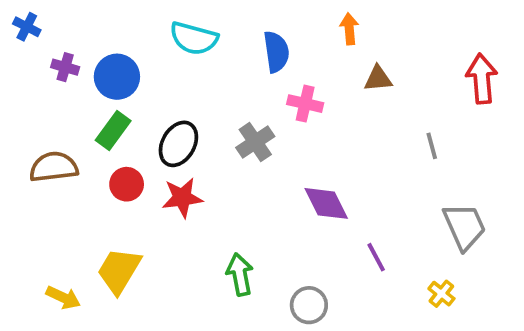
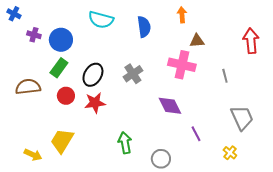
pink cross: (305, 104) -> (182, 65), moved, size x1.5

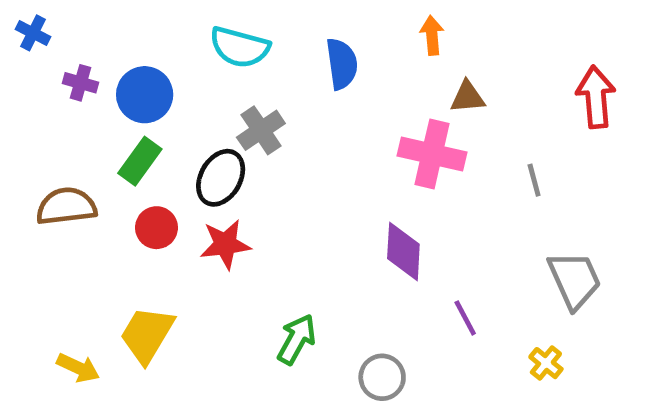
gray cross: (133, 74) -> (261, 130), moved
purple diamond: (170, 106) -> (403, 251), turned 30
green arrow: (125, 143) -> (297, 339), turned 40

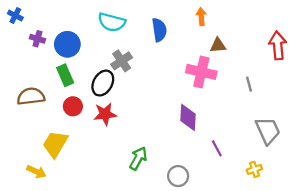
green rectangle: (140, 161) -> (65, 75), turned -60
yellow trapezoid: (147, 335) -> (55, 144), moved
yellow cross: (546, 363) -> (254, 169), turned 32

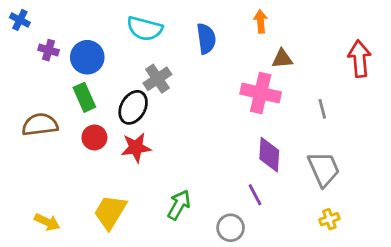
purple diamond: (188, 117) -> (269, 155), moved
gray trapezoid: (268, 131) -> (324, 169), moved
yellow trapezoid: (55, 144) -> (110, 212), moved
purple line: (217, 148) -> (255, 195), moved

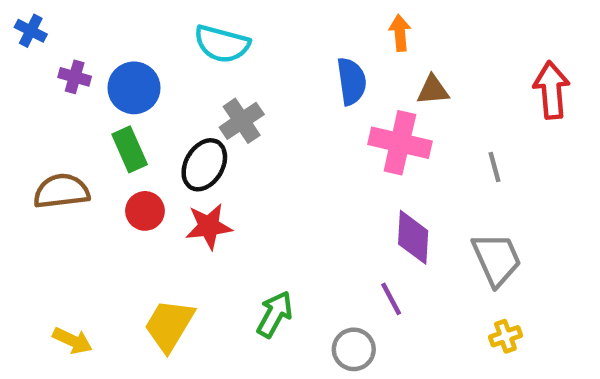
blue semicircle: (206, 39) -> (352, 81), moved

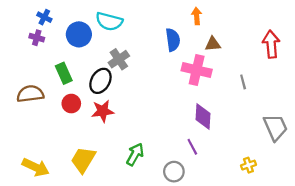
blue cross: (31, 31) -> (44, 17), moved
blue circle: (134, 88) -> (79, 34), moved
gray trapezoid: (497, 259) -> (275, 127), moved
yellow arrow: (72, 341) -> (36, 167), size x1.4

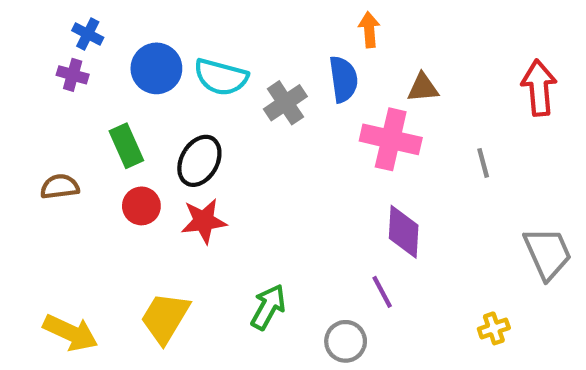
orange arrow: (197, 16) -> (369, 30), moved
cyan semicircle: (109, 21) -> (221, 77), moved
gray cross: (119, 59) -> (285, 103), moved
brown semicircle: (30, 94) -> (60, 187), size x0.7

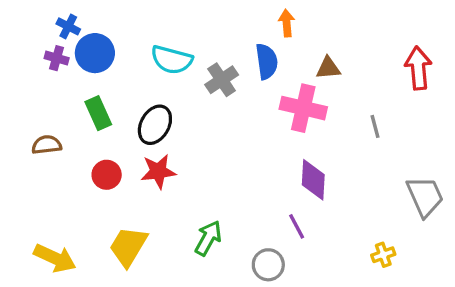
blue circle: (156, 68) -> (95, 53), moved
red circle: (141, 206) -> (107, 175), moved

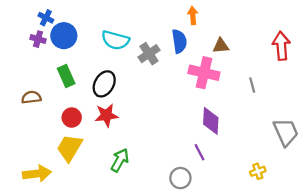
green arrow: (208, 238) -> (120, 160), moved
yellow trapezoid: (128, 246) -> (69, 148), moved
yellow arrow: (55, 258) -> (37, 174), turned -32

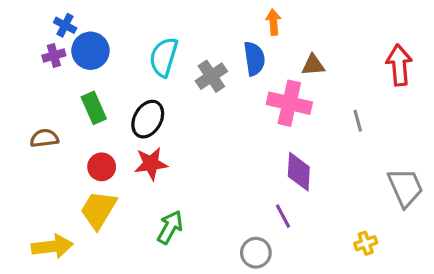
purple cross: (38, 39) -> (54, 55), turned -32
cyan semicircle: (115, 40) -> (164, 57), turned 92

